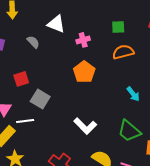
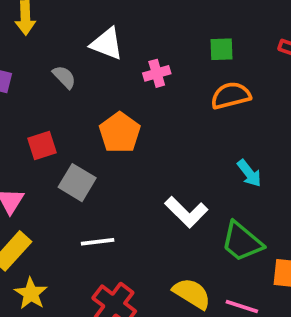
orange pentagon: (84, 72) -> (120, 133), moved
white line: (25, 121) -> (98, 242), moved
white L-shape: (85, 126) -> (186, 212), moved

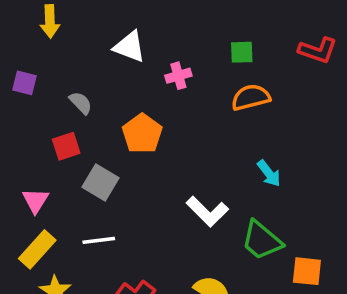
gray semicircle: (64, 77) -> (81, 103), moved
white line: (98, 242) -> (99, 240), moved

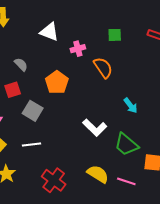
orange semicircle: (251, 97) -> (103, 68), moved, turned 70

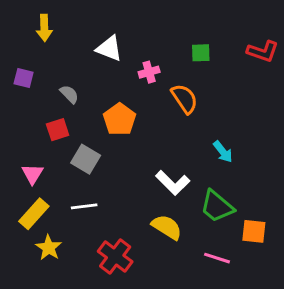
yellow semicircle: (98, 174) -> (167, 227), moved

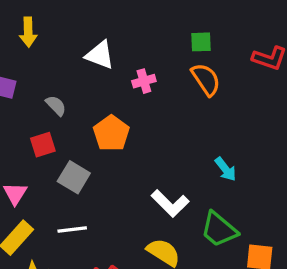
green square: (201, 53) -> (201, 42), moved
orange semicircle: (184, 99) -> (206, 79), moved

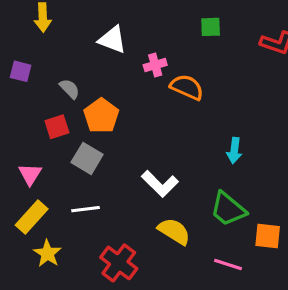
orange semicircle: (206, 79) -> (187, 87), moved, turned -32
orange pentagon: (111, 133) -> (101, 116), moved
cyan arrow: (225, 169) -> (234, 150), turned 45
white L-shape: (170, 203) -> (160, 184), moved

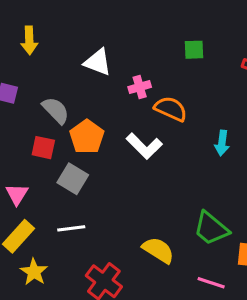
gray semicircle: (70, 89) -> (56, 110), size x1.4
red square: (57, 127) -> (43, 148), turned 30
cyan arrow: (234, 150) -> (222, 143), moved
white L-shape: (160, 184) -> (144, 146), moved

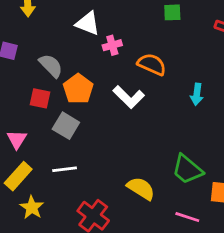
pink cross: (140, 87) -> (112, 45), moved

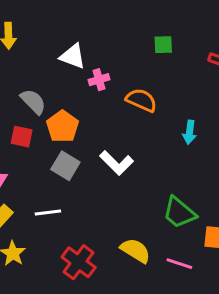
white L-shape: (129, 97) -> (117, 163), moved
gray square: (66, 126) -> (65, 166), moved
yellow semicircle: (141, 188) -> (136, 251), moved

